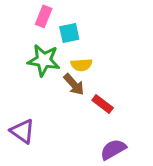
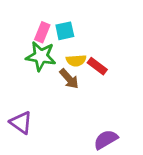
pink rectangle: (44, 16) -> (42, 32), moved
red rectangle: (103, 104) -> (97, 66), moved

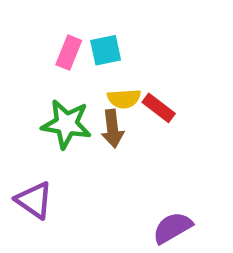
green star: (41, 56) -> (66, 124), moved
brown arrow: (69, 79) -> (113, 129), turned 35

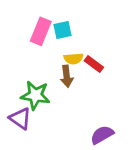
pink rectangle: (69, 53) -> (41, 31), size x1.4
green star: (66, 124) -> (35, 95), moved

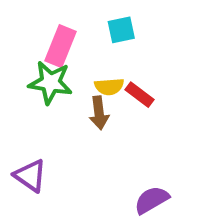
cyan square: (63, 30) -> (121, 30), moved
green star: (35, 95) -> (50, 83), moved

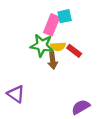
pink rectangle: (61, 46) -> (52, 25), moved
green star: (50, 83) -> (42, 45), moved

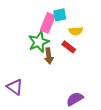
green star: (42, 45) -> (39, 42), turned -30
yellow semicircle: (58, 46) -> (76, 31), moved

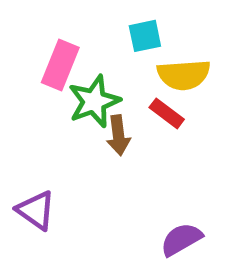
pink rectangle: (48, 23) -> (60, 65), moved
yellow semicircle: (76, 31) -> (184, 75), size x1.5

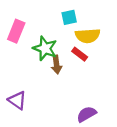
pink rectangle: (60, 65) -> (16, 31), moved
green star: (94, 101) -> (45, 48), turned -30

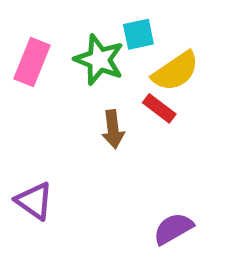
yellow semicircle: (88, 36) -> (175, 71), turned -30
green star: (45, 48) -> (99, 60), moved

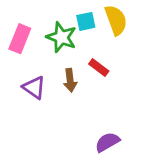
yellow semicircle: (175, 71) -> (116, 20), moved, turned -76
purple triangle: (34, 201) -> (34, 88), moved

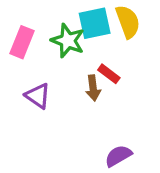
cyan square: (86, 21) -> (95, 23), size x1.5
brown arrow: (70, 80) -> (93, 88), moved

